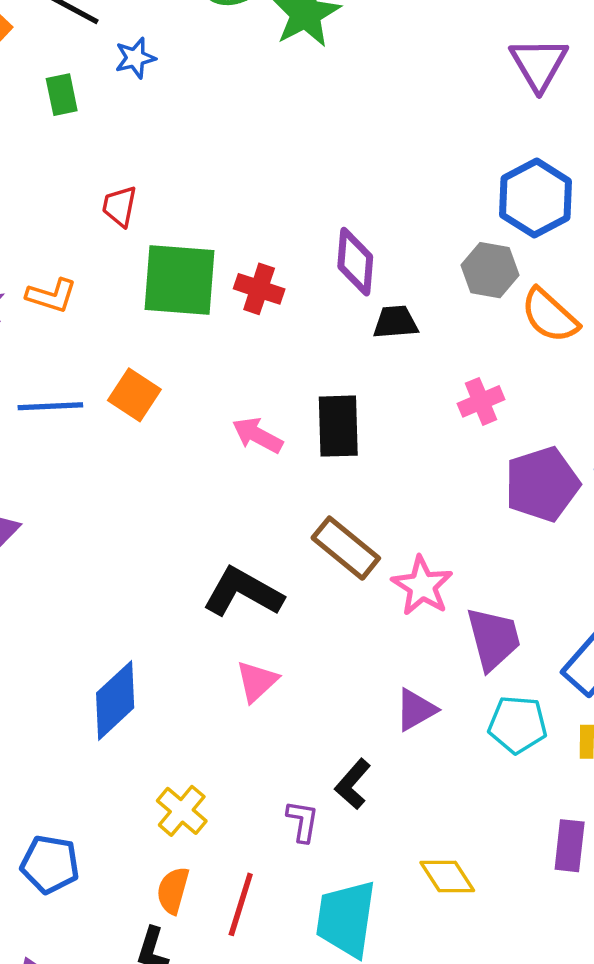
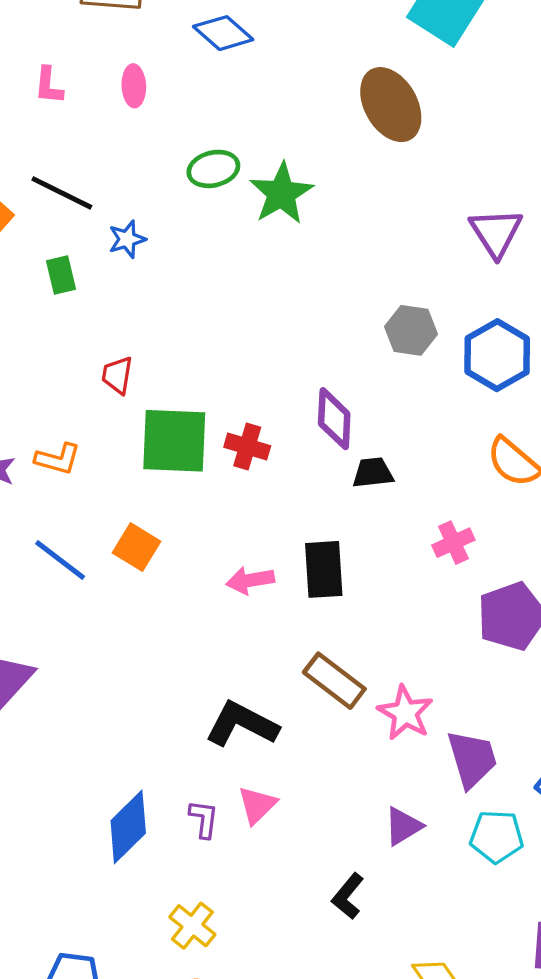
gray hexagon: (490, 270) -> (411, 330), moved
blue line: (50, 406) -> (60, 560), turned 42
pink arrow: (257, 435) -> (250, 580), turned -36
purple L-shape: (303, 821) -> (204, 819), moved

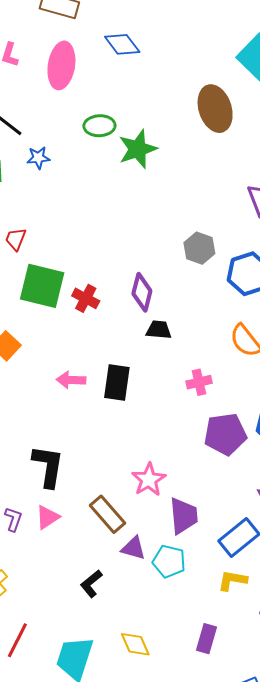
pink ellipse: (134, 86) -> (61, 65), size x1.8
brown rectangle: (334, 681) -> (108, 514), moved
black L-shape: (242, 724) -> (48, 466), turned 60
purple triangle: (403, 826) -> (133, 548), turned 36
cyan pentagon: (497, 837) -> (169, 561), moved

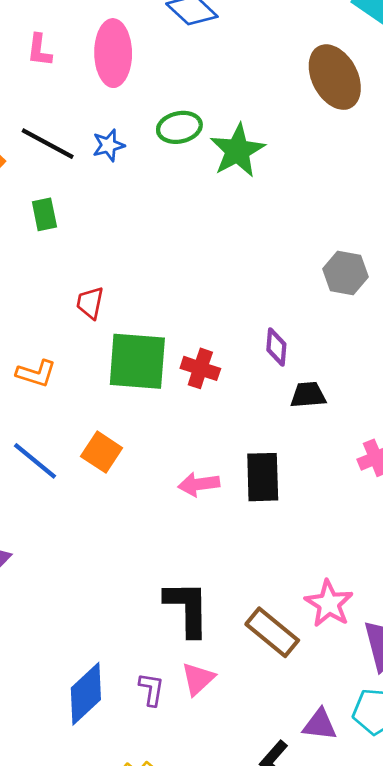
blue star: (38, 158) -> (109, 145), moved
purple diamond: (142, 292) -> (276, 347), size x0.7
brown rectangle: (108, 514) -> (272, 632), moved
purple triangle: (133, 548) -> (320, 725), moved

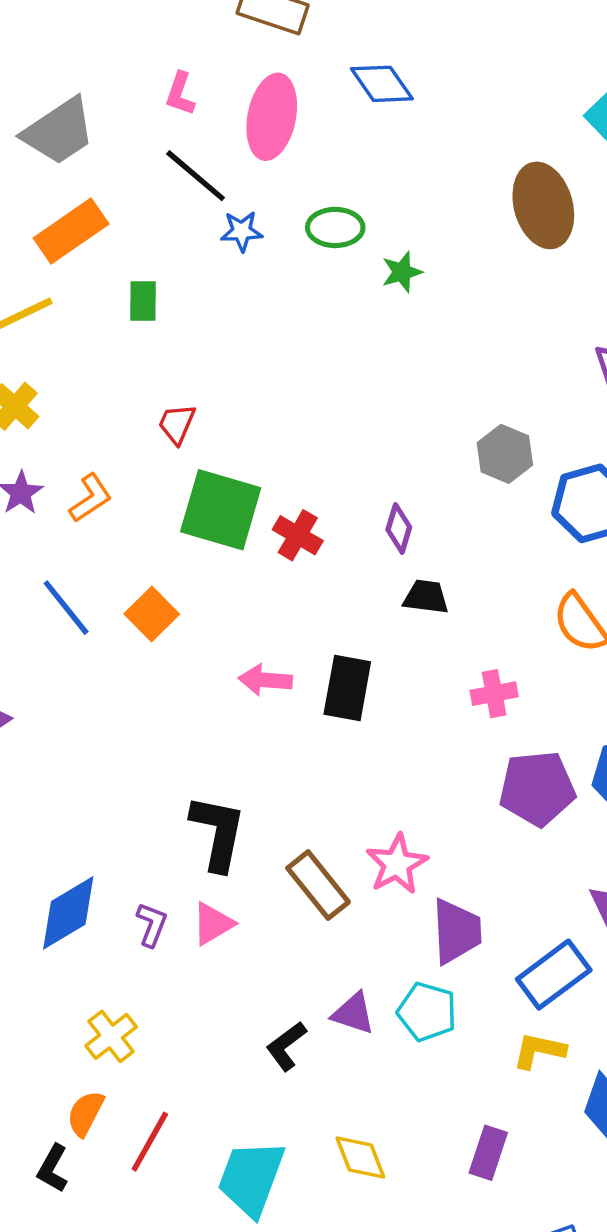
black line: (48, 144) -> (196, 176), moved
green star: (237, 151) -> (402, 272), size x0.6
orange L-shape: (36, 373) -> (90, 498), turned -63

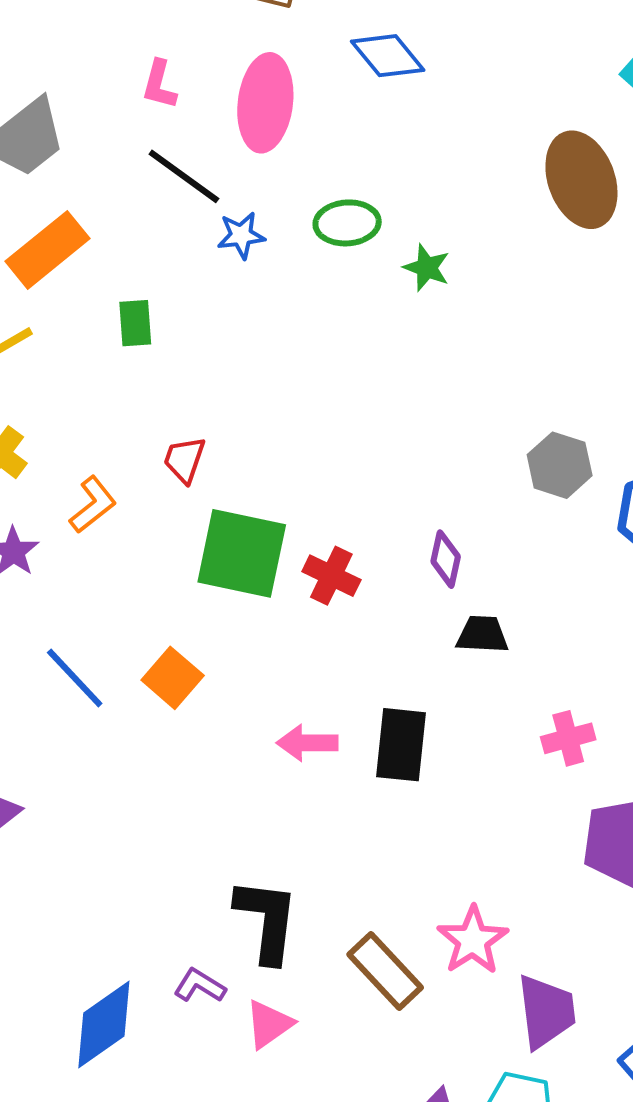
green star: (402, 272) -> (427, 268), turned -30
orange L-shape: (90, 498) -> (93, 505), moved
purple L-shape: (152, 925) -> (200, 986), moved, turned -75

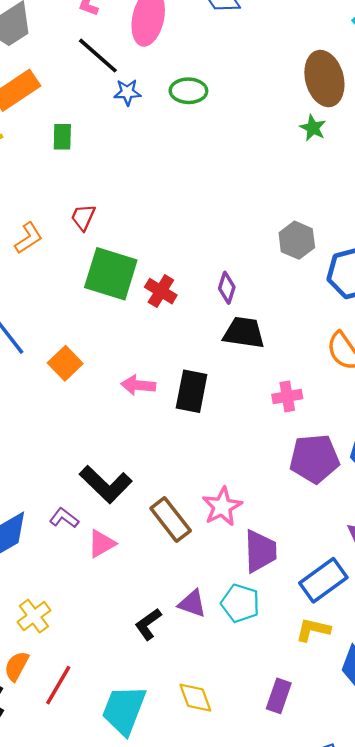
green star: (427, 268) -> (313, 128), moved
black trapezoid: (482, 634) -> (244, 333), size x1.4
orange square: (173, 678) -> (65, 363), moved
black L-shape: (267, 920) -> (106, 484), turned 122

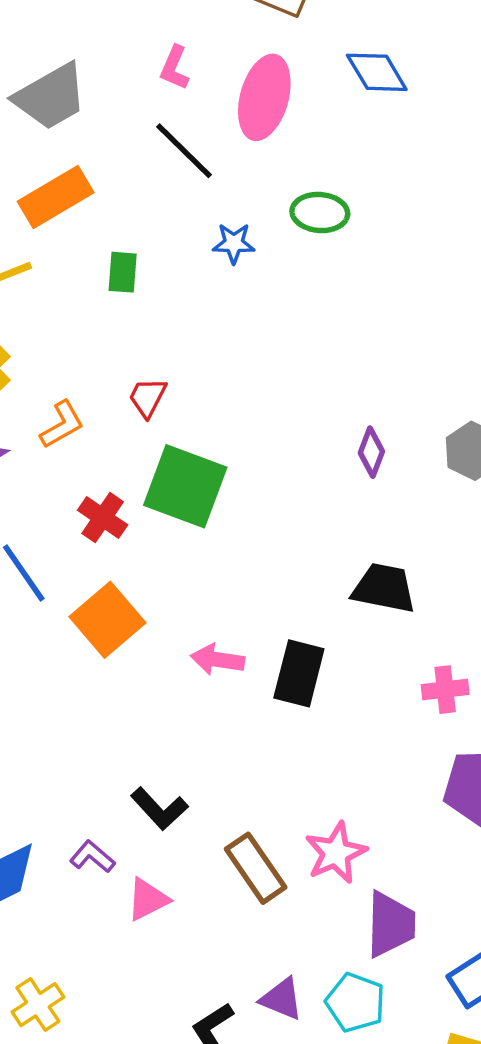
blue star: (127, 92) -> (234, 243), moved
purple diamond: (227, 288) -> (371, 452), moved
red cross: (161, 291) -> (103, 518), moved
orange square: (65, 363) -> (107, 620), size x1.4
black L-shape: (106, 484) -> (159, 809), size x0.7

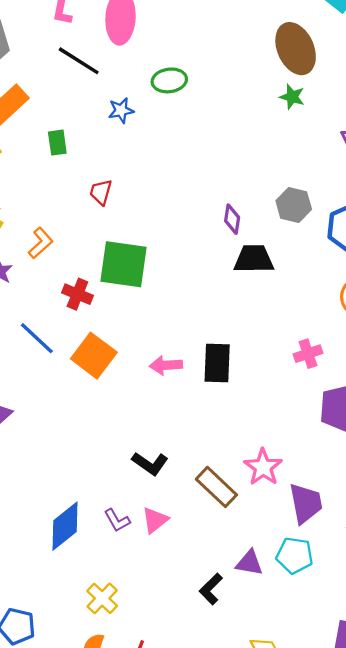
red trapezoid: (148, 397) -> (101, 192), moved
black trapezoid: (384, 588) -> (254, 259), moved
purple L-shape: (92, 857) -> (117, 520), moved, turned -148

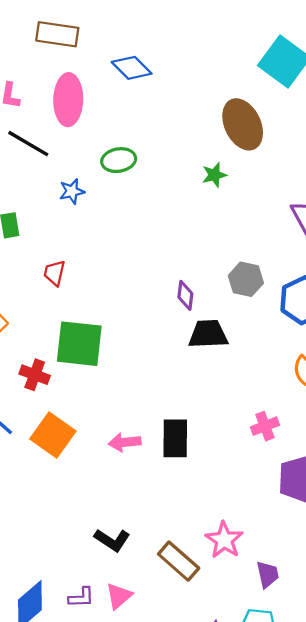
green star: (292, 97) -> (214, 175), moved, turned -30
purple trapezoid: (306, 503) -> (268, 574), size x0.7
purple L-shape: (117, 520) -> (81, 597), turned -60

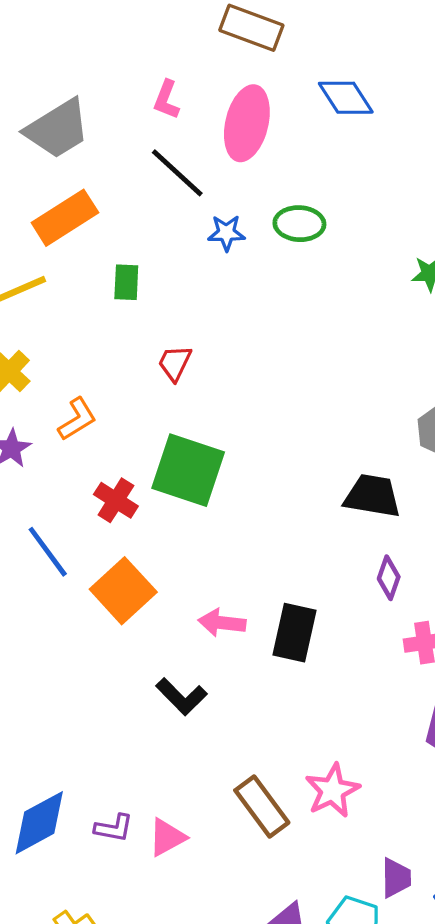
blue star: (72, 191) -> (226, 233), moved
purple diamond: (185, 295) -> (389, 578), moved
black L-shape: (112, 540) -> (182, 697), moved
purple trapezoid: (268, 574) -> (396, 878), moved

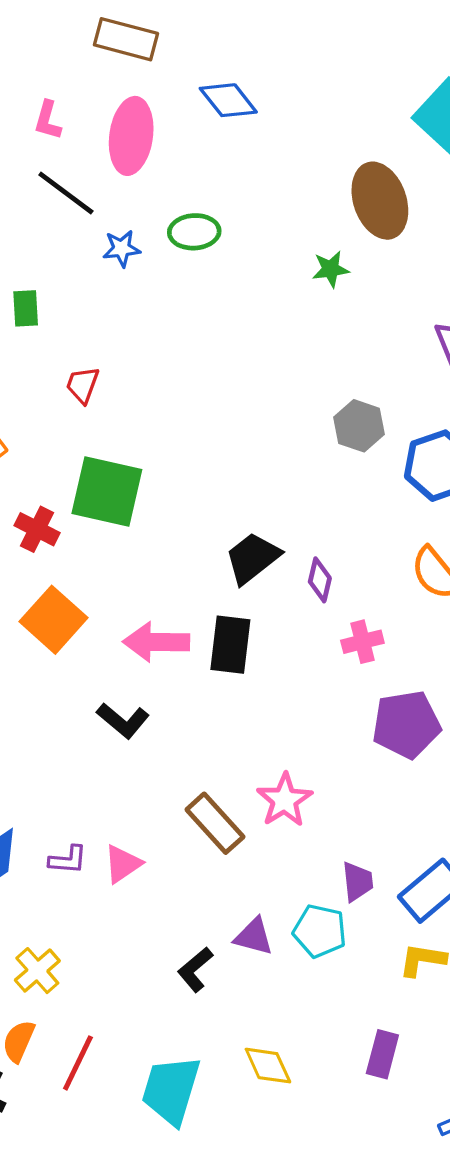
black trapezoid: (372, 496) -> (252, 558), moved, turned -42
pink arrow: (222, 623) -> (156, 642), size x1.4

